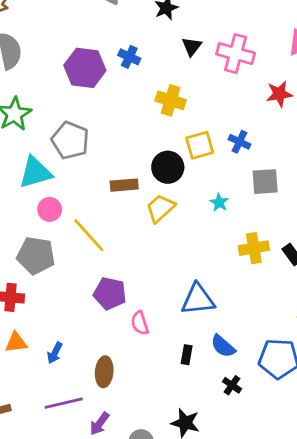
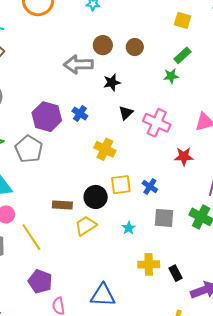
gray pentagon: (70, 140) -> (29, 149), moved

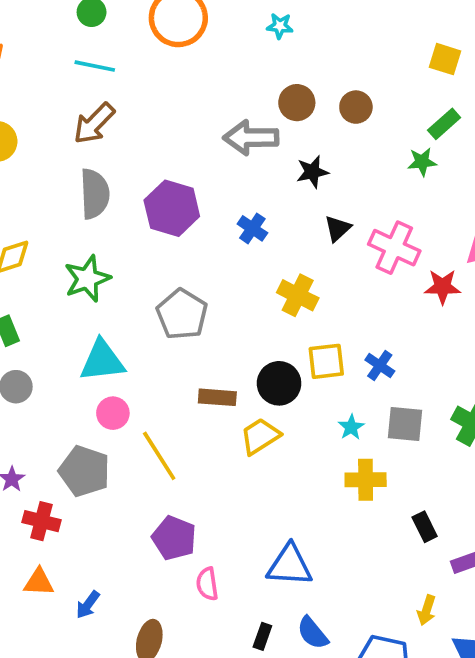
purple hexagon: (47, 117) -> (172, 208), moved
gray pentagon: (29, 149) -> (182, 314), moved
red star: (184, 156) -> (443, 287), moved
cyan star: (129, 228) -> (351, 427), moved
yellow cross: (149, 264) -> (366, 480), moved

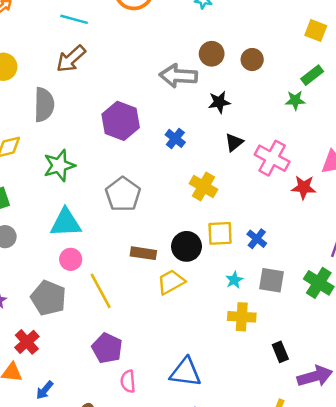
gray semicircle: (95, 194) -> (44, 105), moved
red cross: (42, 521) -> (27, 342), moved, turned 30

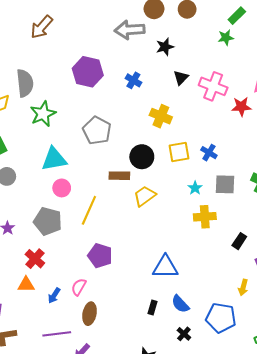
gray semicircle: (44, 105) -> (25, 83), moved
black circle: (187, 246) -> (142, 157), moved
yellow line: (101, 291) -> (89, 210), turned 60
black rectangle: (280, 352) -> (239, 241), turned 63
pink semicircle: (128, 381) -> (79, 287), moved, turned 42

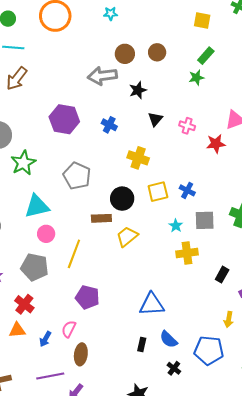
pink cross: (213, 86) -> (187, 126), size x0.6

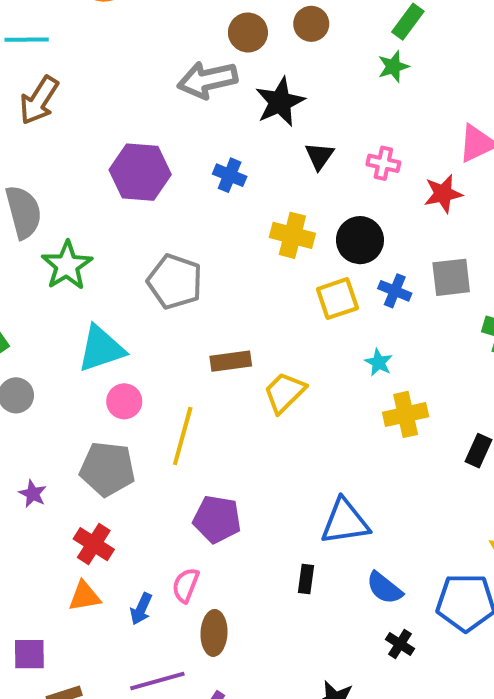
black star: (138, 90) -> (280, 102), size x1.4
black circle: (122, 199) -> (360, 240), moved
gray square: (205, 220) -> (451, 277), moved
black rectangle: (142, 345) -> (306, 579), moved

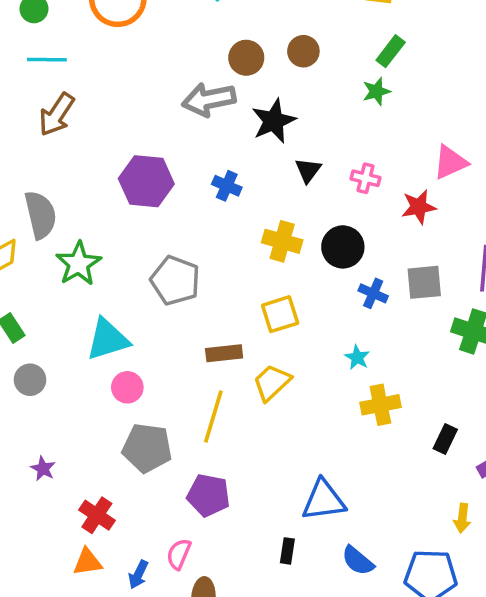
yellow square: (337, 299) -> (280, 314), moved
yellow line: (183, 436) -> (213, 417), moved
gray pentagon: (107, 469) -> (147, 448), moved

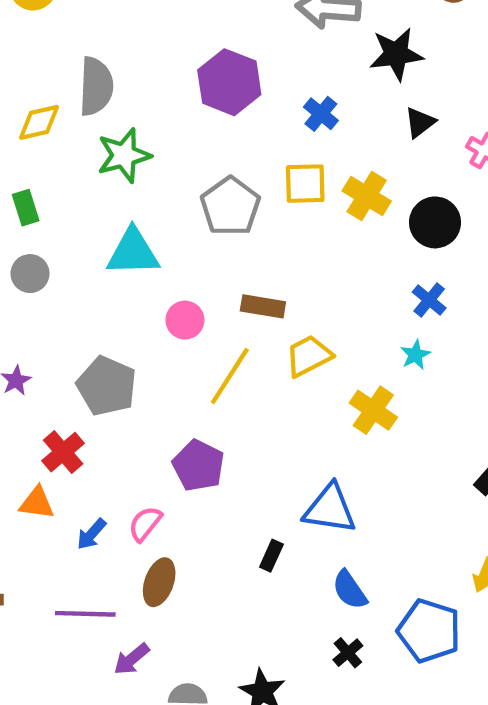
blue cross: (373, 293) -> (429, 300), moved
yellow square: (280, 314) -> (305, 184), moved
pink circle: (127, 387) -> (185, 320), moved
yellow cross: (380, 405) -> (373, 410), moved, turned 30
gray pentagon: (147, 448) -> (107, 386), moved

